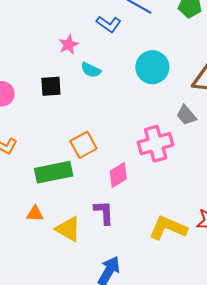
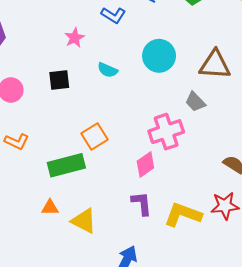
cyan semicircle: (91, 70) -> (108, 70), moved
pink diamond: (118, 175) -> (145, 164), moved
purple L-shape: (104, 212) -> (142, 203), moved

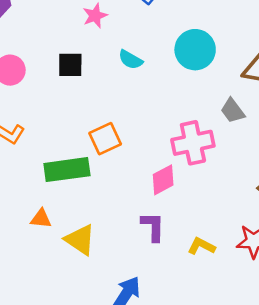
yellow L-shape: (183, 215) -> (201, 246), size x0.6

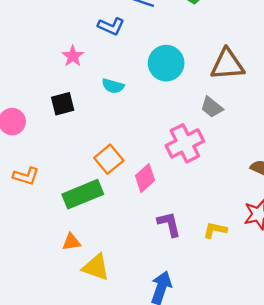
pink diamond: (163, 180) -> (145, 178), moved
yellow triangle: (80, 240) -> (96, 267), moved

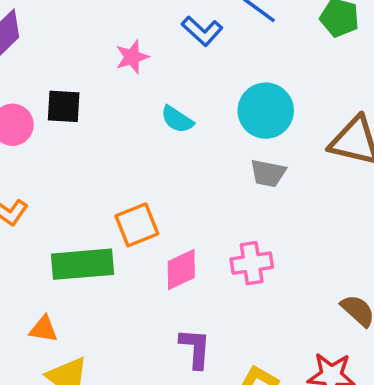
black square: (63, 104) -> (64, 106), moved
gray trapezoid: (212, 107) -> (268, 173), moved, turned -45
pink cross: (185, 143) -> (252, 263), moved, size x0.7

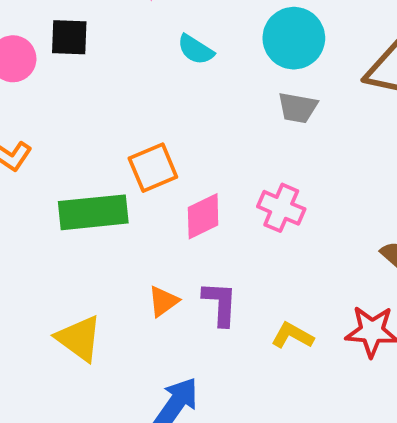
pink cross: (252, 263) -> (281, 208), turned 33
orange triangle: (44, 329) -> (163, 301), moved, turned -44

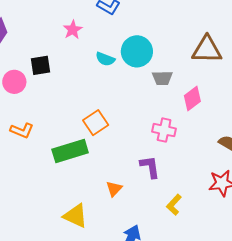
cyan circle: (294, 38) -> (137, 51), moved
pink diamond: (203, 216) -> (192, 99), moved
purple L-shape: (220, 303) -> (150, 167), moved
yellow L-shape: (292, 336) -> (174, 205), moved, turned -65

